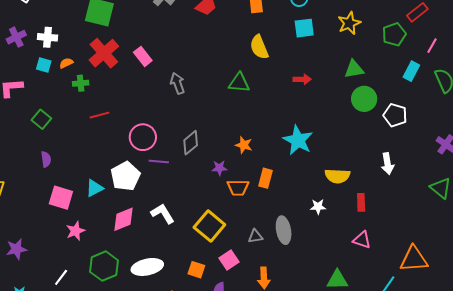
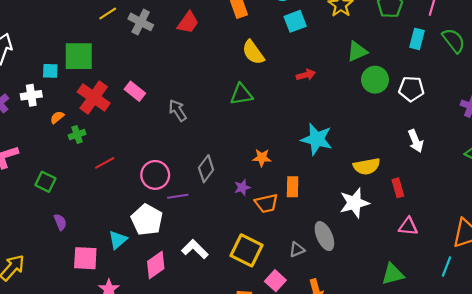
cyan square: (44, 65) -> (50, 71), moved
white star: (318, 207) -> (354, 203), size x1.8

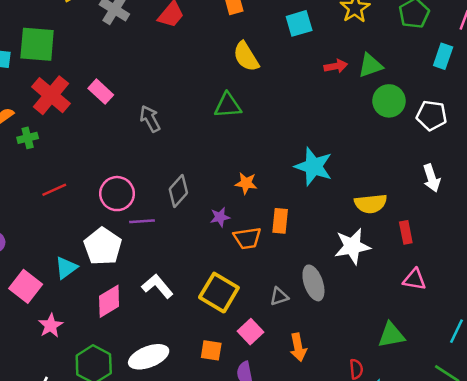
red arrow: (306, 75) -> (336, 66), moved
red line: (105, 163) -> (54, 190), moved
pink square: (85, 258) -> (26, 286), turned 30

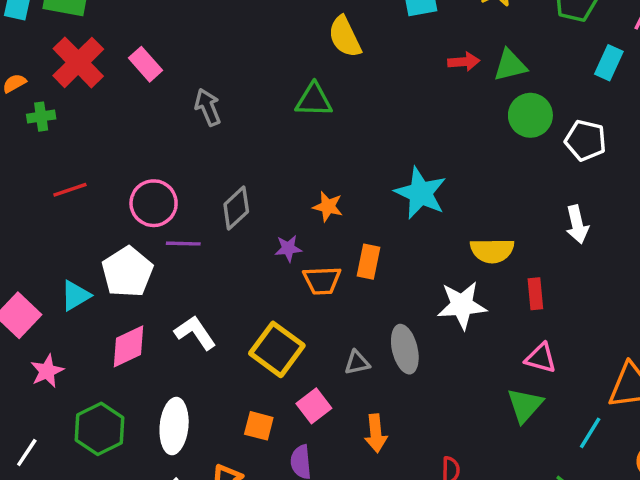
green triangle: (391, 335) -> (525, 405), moved, turned -44
white ellipse: (149, 357) -> (174, 426), turned -69

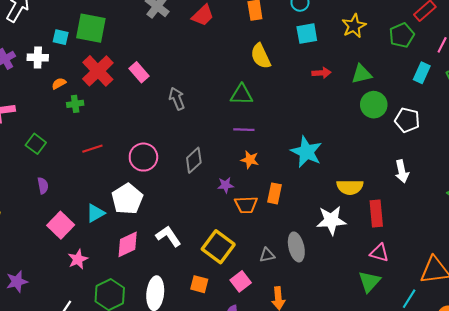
red arrow: (464, 62) -> (321, 73), moved
purple line: (183, 244) -> (244, 130), moved
red rectangle: (535, 294) -> (376, 214), size x1.4
orange square: (259, 426) -> (199, 284), moved

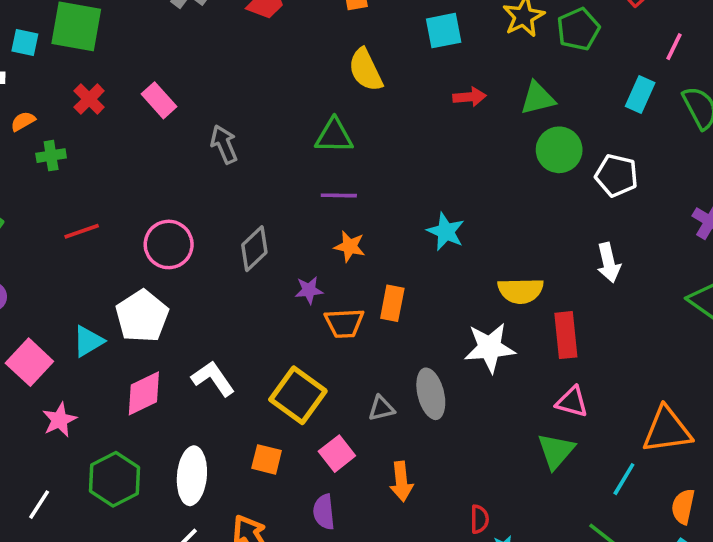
green pentagon: (402, 35) -> (578, 29), moved
red cross: (98, 71) -> (89, 99), size x0.6
cyan star: (306, 152) -> (446, 232), size x0.7

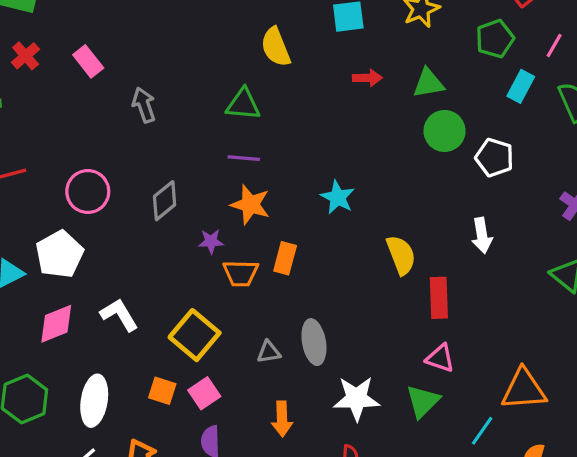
green pentagon: (578, 29) -> (495, 39), moved
orange star: (350, 246) -> (250, 205), size x1.4
yellow semicircle: (521, 291) -> (401, 255), turned -114
white star: (490, 348) -> (356, 398), moved
pink square: (337, 454) -> (204, 393), moved

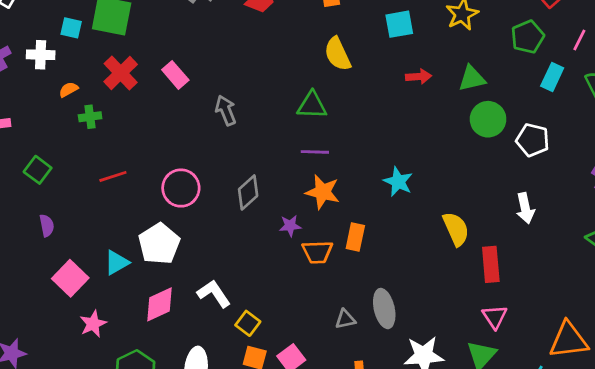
red cross: (26, 56) -> (121, 73), size x1.4
yellow square: (195, 335) -> (248, 323), moved, size x0.6
pink triangle: (440, 358) -> (495, 317), turned 40

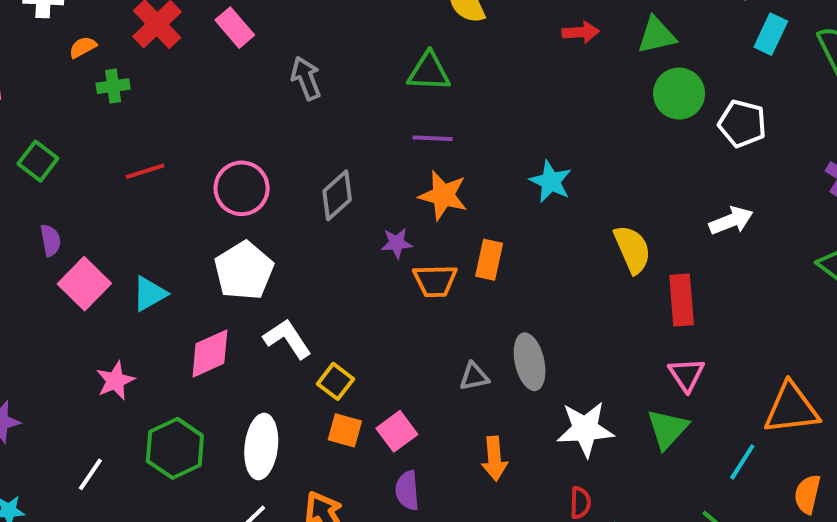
white arrow: (525, 208) -> (731, 221), turned -100
white pentagon: (159, 244) -> (244, 271), moved
pink square: (70, 278) -> (84, 284), moved

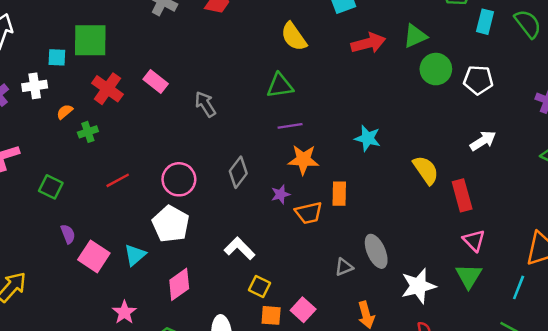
red arrow: (581, 32) -> (368, 43), size x1.5
white pentagon: (244, 271) -> (171, 224), moved
white L-shape: (287, 339) -> (240, 248), moved

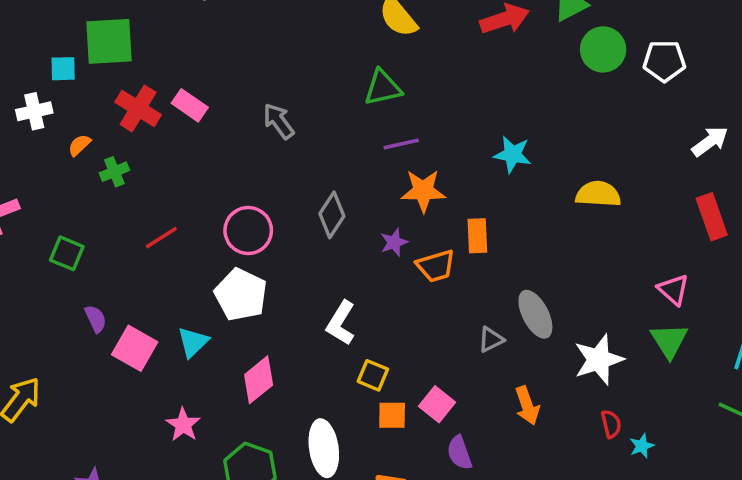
pink rectangle: (156, 82) -> (190, 105), moved
white arrow: (483, 141) -> (710, 141), moved
yellow semicircle: (426, 170) -> (598, 194), turned -48
red rectangle: (462, 195) -> (712, 217), moved
white L-shape: (240, 248) -> (341, 323), turned -100

